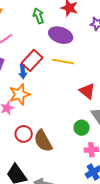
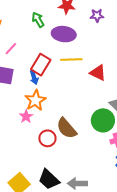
red triangle: (87, 91) -> (98, 73), moved
green circle: (82, 128) -> (103, 120), size x1.5
brown semicircle: (43, 141) -> (67, 128), moved

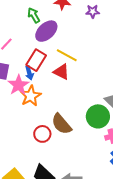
purple ellipse: (64, 34) -> (46, 31), moved, turned -50
yellow line: (71, 59) -> (67, 55), turned 30
red triangle: (98, 73) -> (61, 72), moved
pink star: (26, 116) -> (18, 85), moved, size x1.5

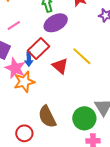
yellow line: (67, 55) -> (82, 56), moved
pink star: (18, 85) -> (15, 68), turned -30
red circle: (42, 134) -> (24, 133), moved

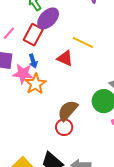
red rectangle: (39, 49) -> (33, 35), moved
brown semicircle: (47, 117) -> (68, 110), turned 85
red circle: (24, 133) -> (64, 127), moved

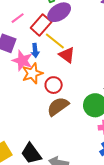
yellow line: (83, 43) -> (55, 41), moved
red circle: (64, 127) -> (54, 85), moved

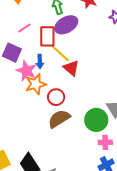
red rectangle: (41, 25) -> (47, 36), turned -45

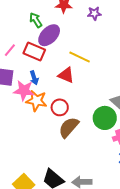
red rectangle: (47, 36) -> (34, 52), turned -50
yellow line: (60, 53) -> (80, 57), moved
orange star: (36, 84) -> (37, 101), turned -30

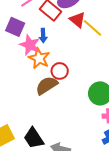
red triangle: (66, 75) -> (77, 20), moved
brown semicircle: (69, 127) -> (47, 85), moved

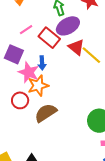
orange star: (39, 58) -> (38, 86), turned 30
red circle: (60, 71) -> (20, 100), moved

